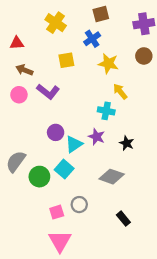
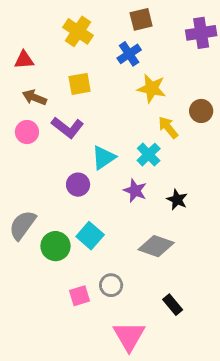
brown circle: (144, 56) -> (201, 111), moved
yellow square: (66, 60) -> (80, 84), moved
cyan cross: (106, 111) -> (149, 155), turned 35
cyan triangle: (74, 144) -> (104, 158), moved
pink triangle: (60, 241) -> (129, 336), moved

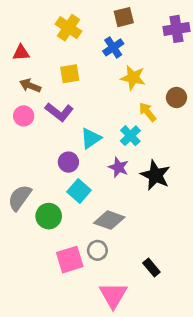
black star: (177, 200) -> (155, 175), size x1.6
cyan square: (90, 236) -> (79, 191), moved
gray diamond: (156, 246) -> (109, 220), moved
pink square: (80, 296) -> (70, 260), size x1.5

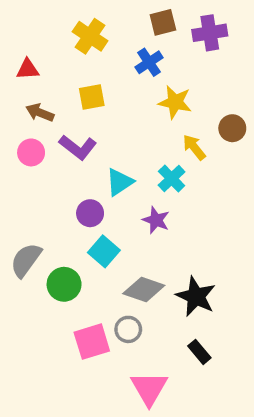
purple cross: (176, 29) -> (210, 33), moved
black star: (155, 175) -> (196, 296), moved

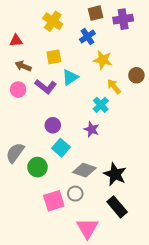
cyan triangle: (120, 182) -> (70, 77), moved
black rectangle: (199, 352) -> (117, 207), size x1.5

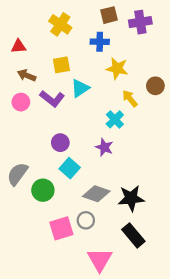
blue cross: (87, 36) -> (100, 42), turned 35
black star: (115, 174) -> (131, 198), turned -30

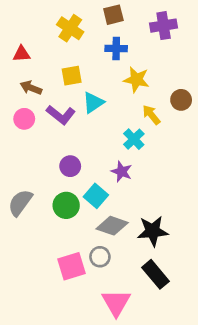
brown square: (109, 15) -> (113, 15), moved
cyan square: (70, 168) -> (96, 196), moved
green circle: (43, 190) -> (66, 205), moved

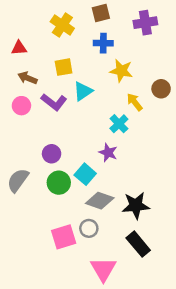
purple circle: (70, 166) -> (52, 154), moved

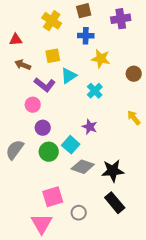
yellow arrow: (135, 102) -> (134, 118), moved
pink circle: (21, 106) -> (33, 105), moved
cyan cross: (119, 124) -> (95, 91), moved
gray circle: (89, 228) -> (79, 213), moved
pink triangle: (103, 269) -> (42, 224), moved

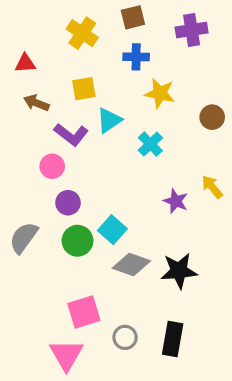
purple star: (90, 127) -> (176, 201), moved
black rectangle: (115, 203) -> (173, 339), moved, turned 50

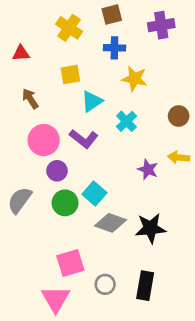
brown arrow: (36, 103) -> (30, 99), moved, turned 35
brown circle: (212, 117) -> (179, 116), moved
purple L-shape: (71, 135) -> (84, 139), moved
pink circle: (52, 166) -> (44, 140), size x1.5
yellow arrow: (212, 187) -> (179, 157), turned -45

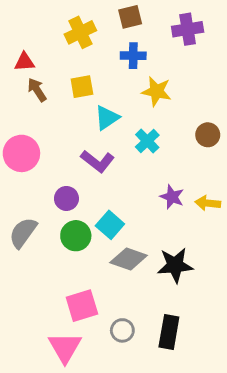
yellow cross: (69, 28) -> (80, 32), turned 30
brown arrow: (30, 99) -> (37, 90), moved
pink circle: (44, 140) -> (21, 153), moved
yellow arrow: (179, 157) -> (208, 203), moved

